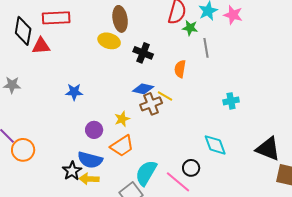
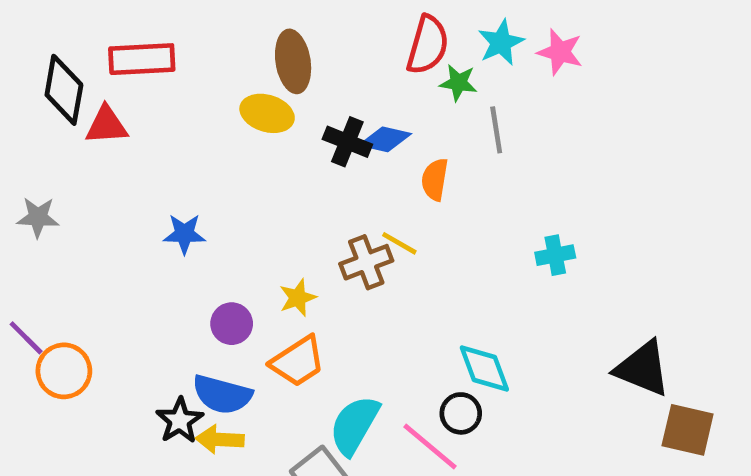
blue diamond: (143, 89) -> (385, 139), moved
cyan diamond: (215, 145) -> (484, 369), moved

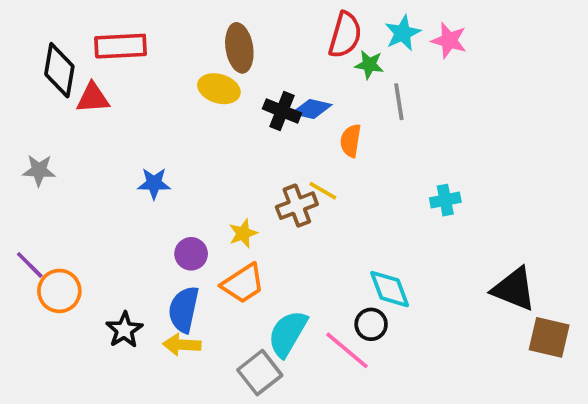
blue semicircle: (222, 395) -> (184, 309), turned 87
black star: (180, 420) -> (124, 330), moved

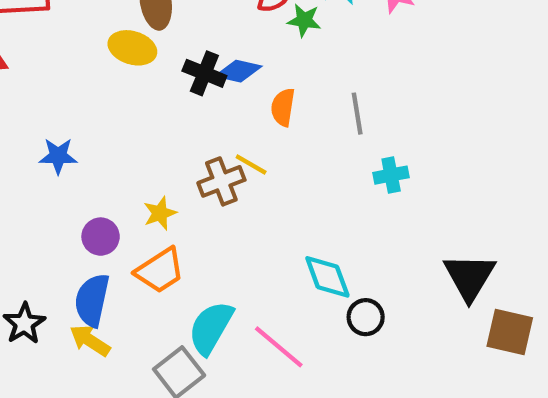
gray line: (399, 102) -> (357, 114), moved
black triangle: (514, 289) -> (470, 277), turned 39
black circle: (371, 324) -> (366, 317), moved
yellow arrow: (182, 345) -> (90, 340), turned 30

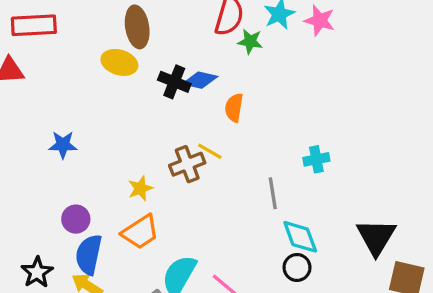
gray line: (357, 114) -> (273, 193), moved
purple circle: (101, 237) -> (76, 219), moved
cyan diamond: (327, 277) -> (300, 237), moved

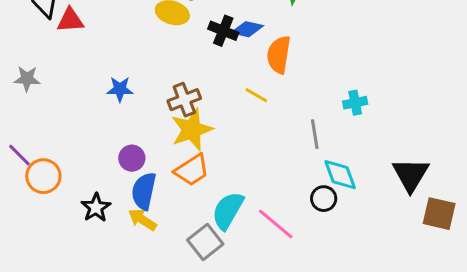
orange semicircle: (234, 108) -> (279, 55), size x1.4
brown cross: (187, 164) -> (184, 100), moved
yellow star: (140, 188) -> (192, 130), size x1.8
black circle: (297, 267) -> (324, 199), moved

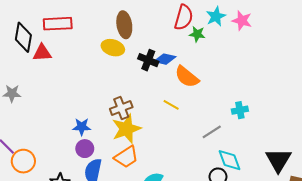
orange semicircle: (279, 55) -> (187, 77), turned -60
blue star: (120, 89) -> (82, 127), moved
gray line: (315, 134) -> (212, 132), turned 66

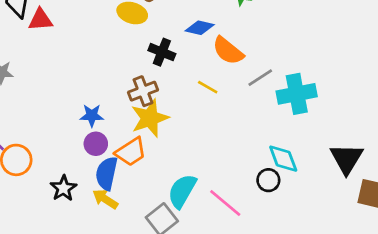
black cross: (148, 60) -> (162, 52), moved
cyan cross: (240, 110) -> (297, 94), size x1.8
gray line: (212, 132) -> (260, 78), moved
orange trapezoid: (126, 157) -> (131, 152), moved

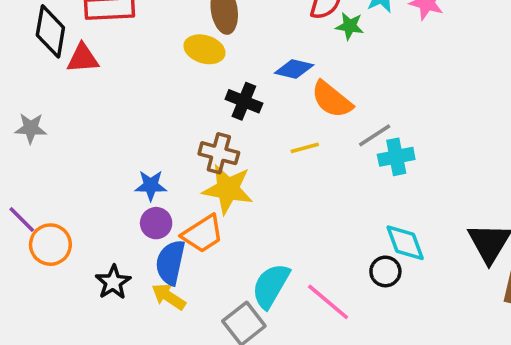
yellow line: (208, 87) -> (305, 148), turned -45
brown cross: (143, 91) -> (219, 153), turned 36
cyan cross: (297, 94) -> (396, 157), moved, size x0.7
yellow star: (150, 118) -> (228, 189), turned 30

